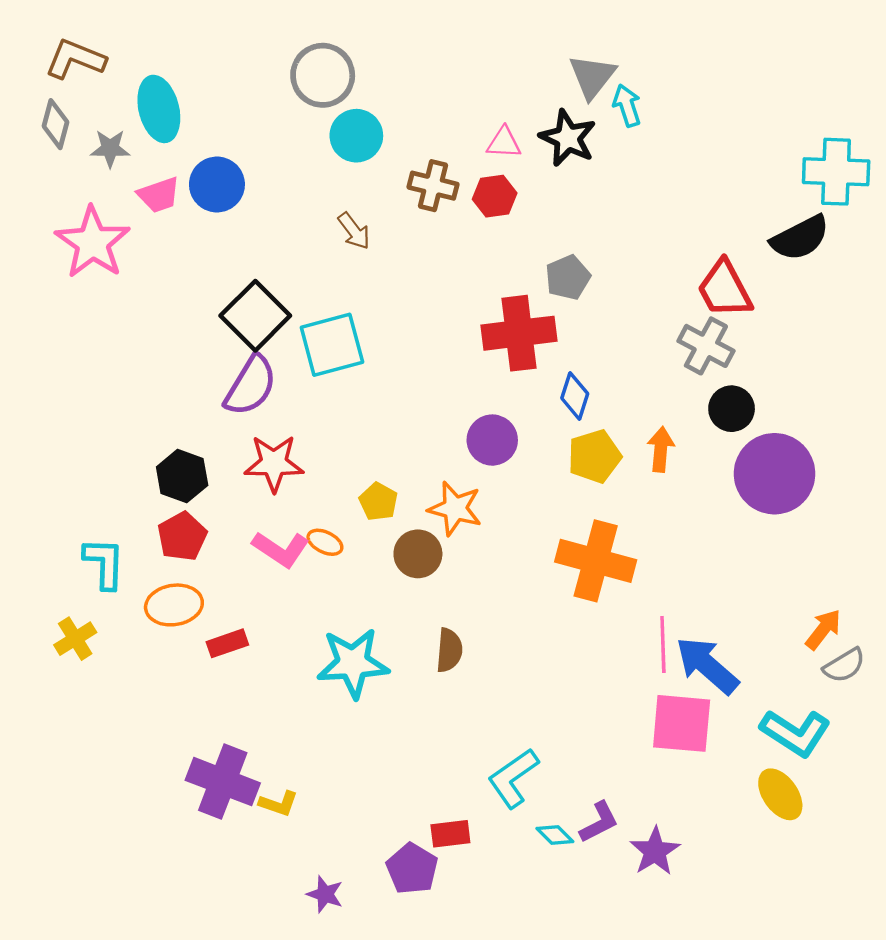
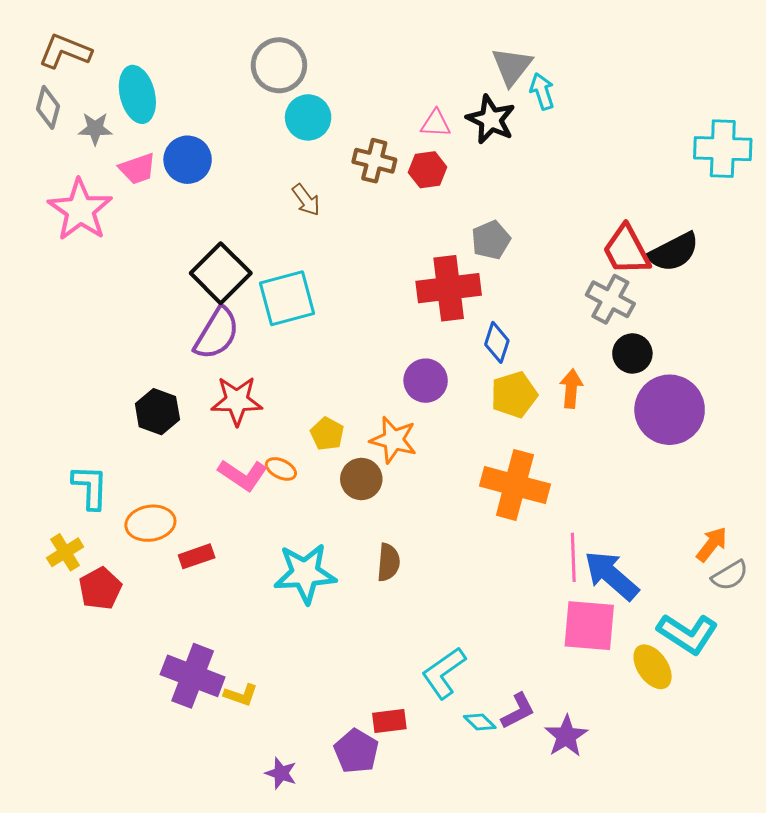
black semicircle: (800, 238) -> (674, 252), moved
red pentagon: (182, 536) -> (100, 588), moved
yellow ellipse: (780, 794) -> (653, 667), moved

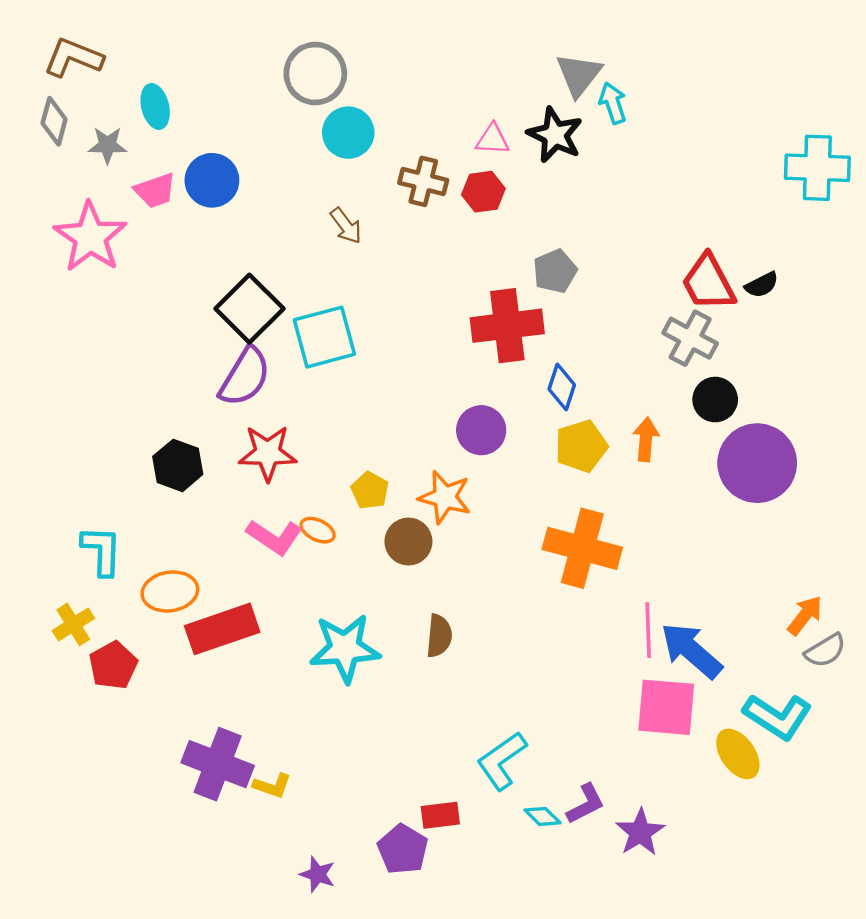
cyan ellipse: (137, 94) -> (155, 106), size x0.7
black semicircle: (674, 252) -> (762, 285), size x0.6
red rectangle: (197, 556) -> (222, 629), size x1.8

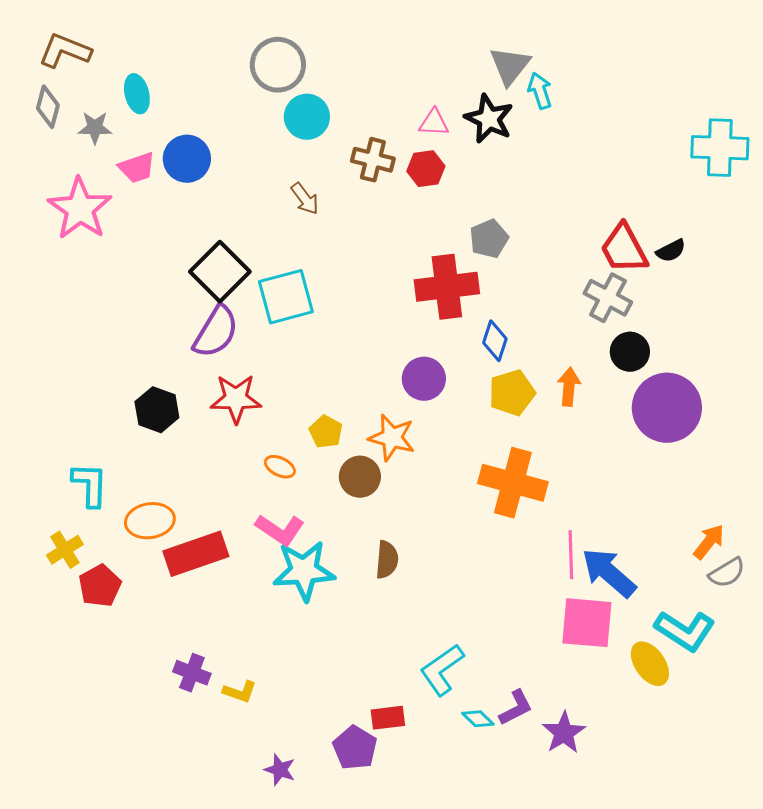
pink L-shape: (274, 537) -> (280, 530), moved
purple cross: (218, 764) -> (192, 673), size x0.6

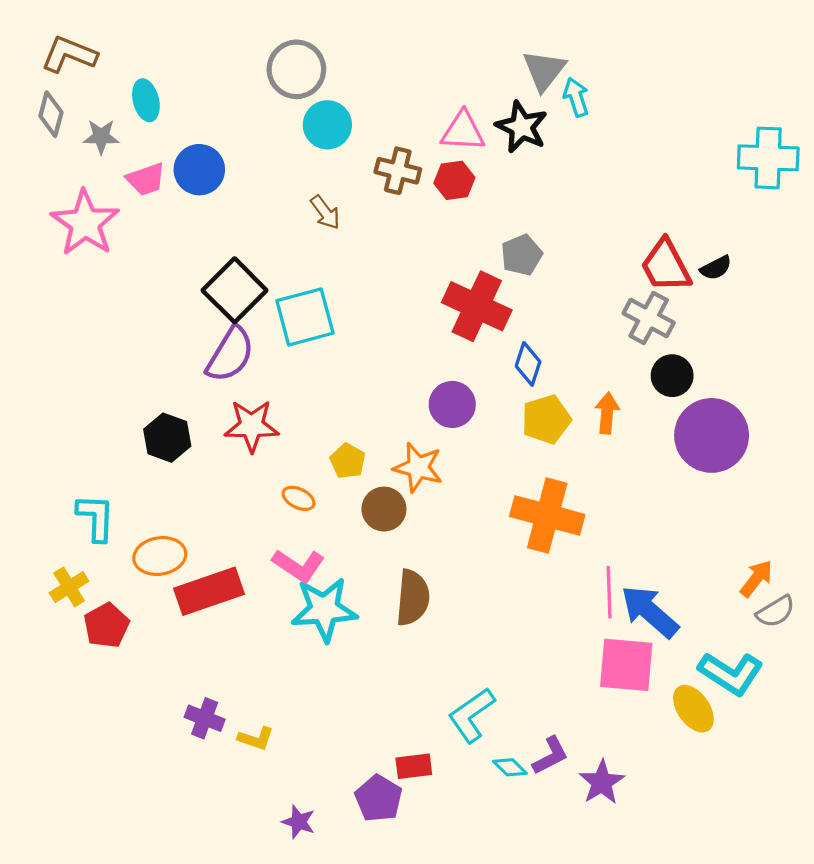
pink triangle: (434, 123) -> (463, 131), size x1.4
red cross: (447, 287) -> (477, 306), turned 32
brown semicircle: (387, 560) -> (413, 598), size x1.4

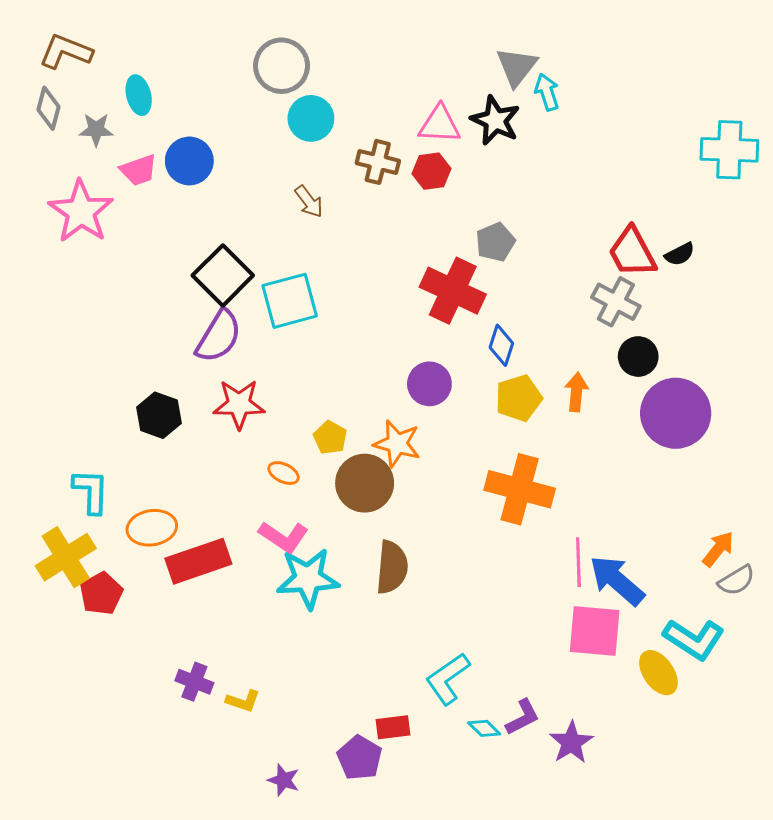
brown circle: (384, 509) -> (365, 483), size x1.4
yellow cross: (69, 587) -> (66, 557), size x1.6

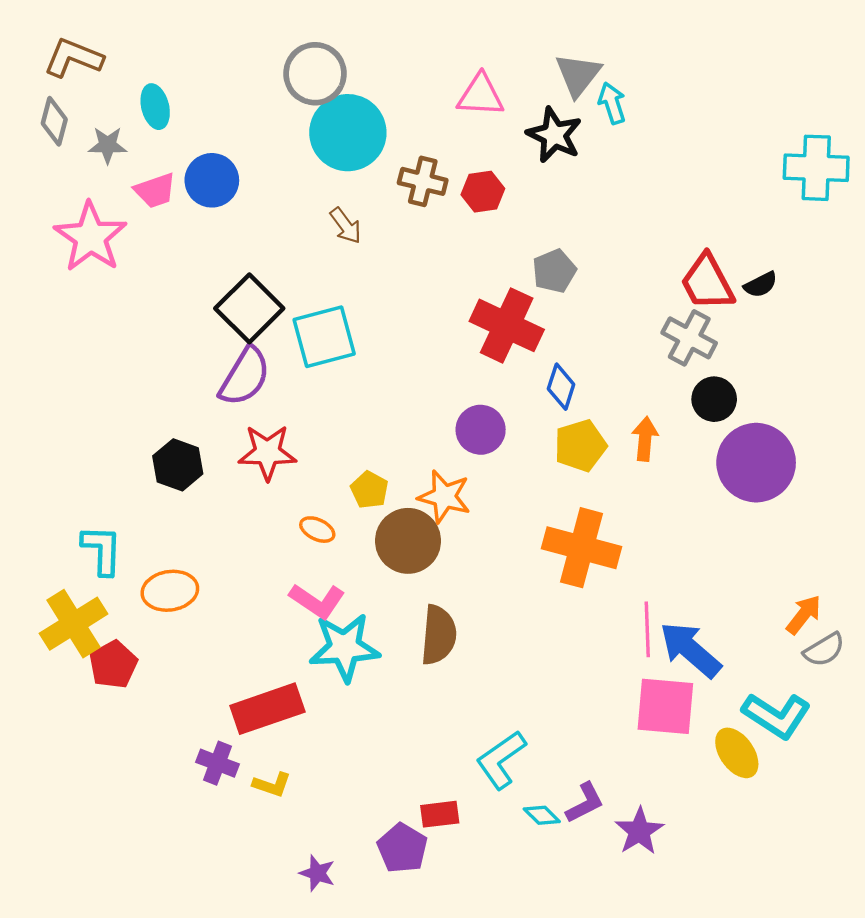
cyan circle: (311, 118) -> (348, 133), size x1.5
pink triangle: (440, 124) -> (481, 95), moved
red rectangle: (198, 561) -> (267, 709), moved

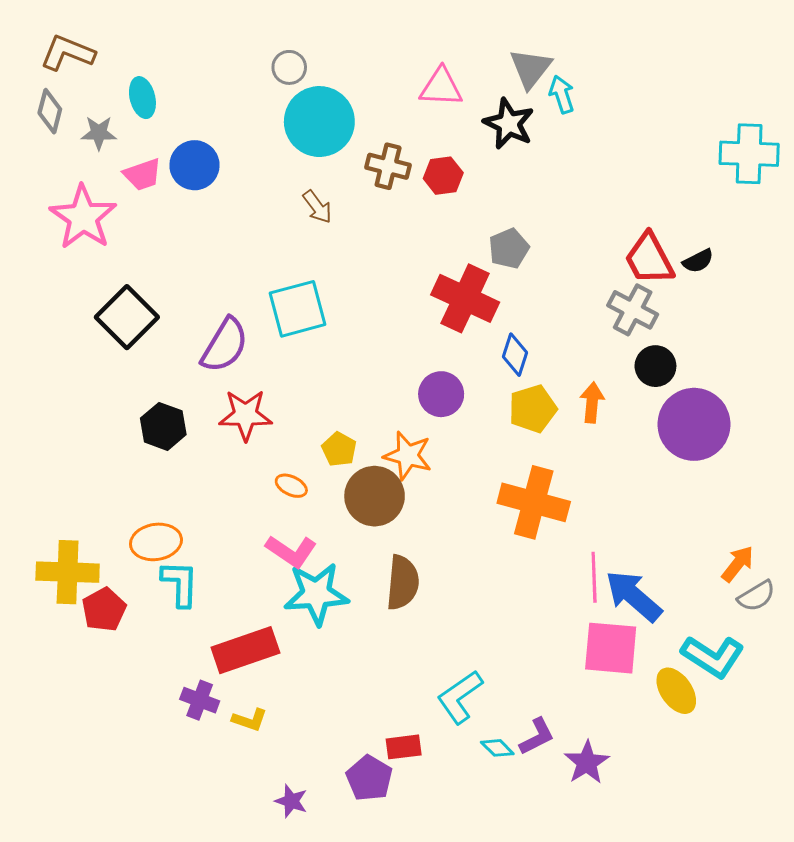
gray circle: (315, 74) -> (289, 67), size x0.6
black square: (249, 308) -> (127, 317), moved
cyan L-shape: (102, 550) -> (180, 584), moved
yellow cross: (73, 624) -> (68, 572), turned 34

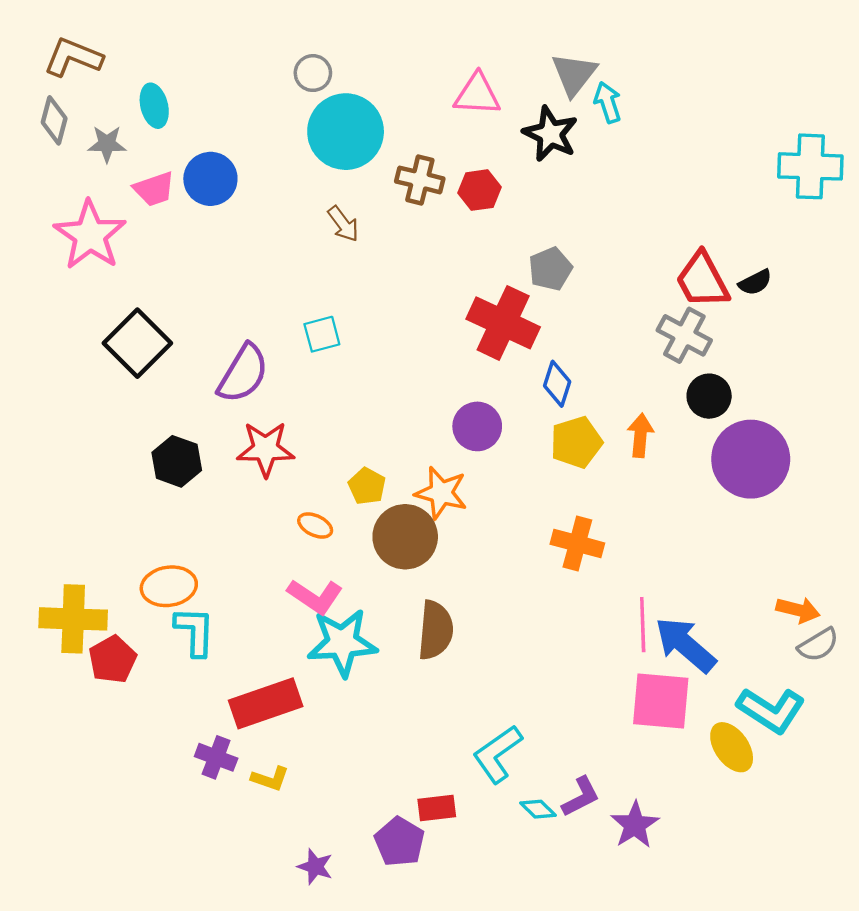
cyan square: (298, 309) -> (322, 334), size x0.6
orange cross: (534, 502) -> (577, 544), size x0.7
orange arrow: (738, 564) -> (798, 610), turned 66

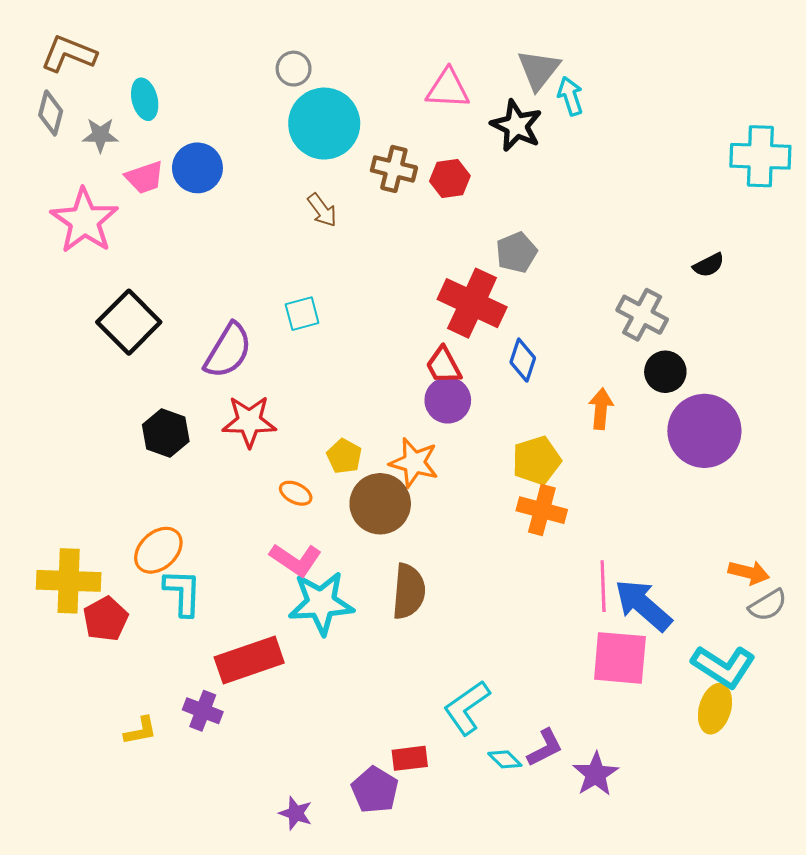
red trapezoid: (702, 280) -> (444, 365), moved, size x0.7
yellow pentagon: (576, 442) -> (536, 460), moved
orange ellipse: (169, 586) -> (158, 550), turned -33
yellow ellipse: (732, 747) -> (715, 709), moved, turned 51
yellow L-shape: (270, 779) -> (140, 731), moved, turned -30

